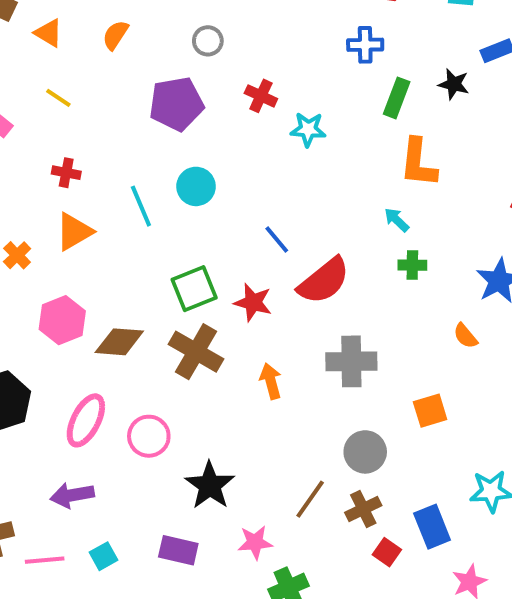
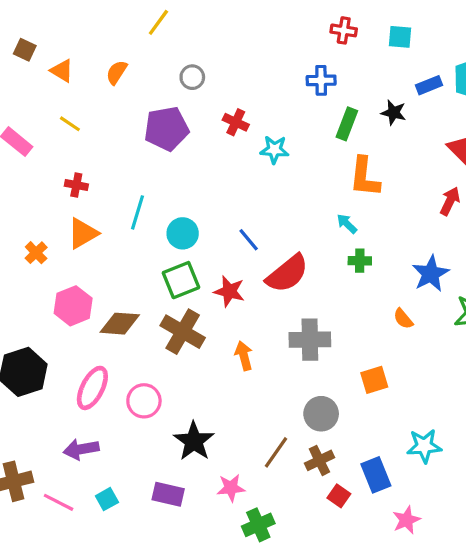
cyan circle: (196, 186) -> (183, 233), moved
cyan line: (141, 206) -> (138, 212), turned 40
pink line: (45, 560) -> (59, 502), turned 32

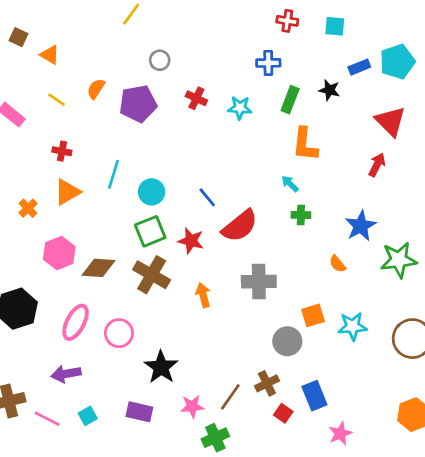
orange semicircle: (117, 72) -> (96, 89), moved
cyan star: (274, 150) -> (240, 108), moved
gray circle: (321, 414) -> (287, 341), moved
cyan star: (424, 446) -> (352, 326), moved
brown line: (276, 452) -> (230, 397), moved

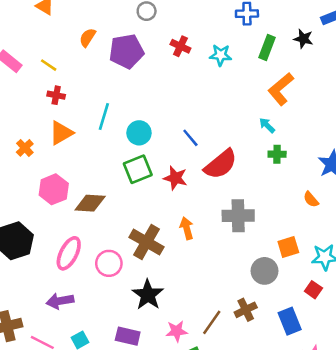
yellow line: (57, 100) -> (49, 65), moved
orange L-shape: (305, 144) -> (281, 89), turned 44
brown cross: (152, 275) -> (147, 242), moved
red square: (283, 413) -> (313, 290), moved

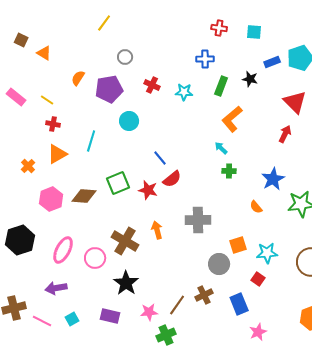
cyan circle: (139, 133) -> (129, 121), moved
red semicircle: (221, 164) -> (172, 179), moved, size x0.7
brown diamond: (90, 203) -> (84, 196), moved

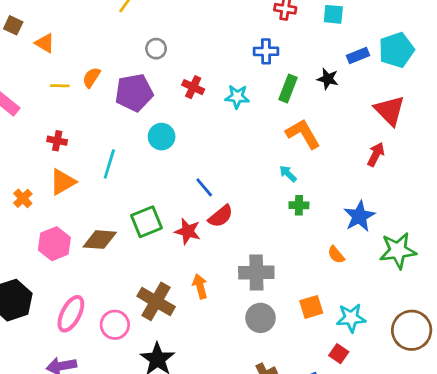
yellow line: (47, 100) -> (60, 86), moved, turned -32
orange L-shape: (232, 119) -> (303, 134), turned 100
gray circle: (219, 264) -> (260, 318), moved

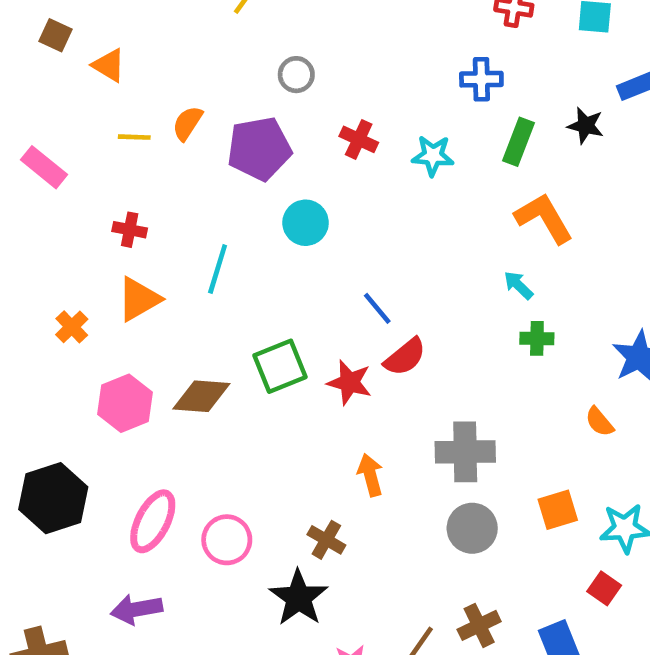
brown cross: (156, 301) -> (326, 540), moved, size x0.6

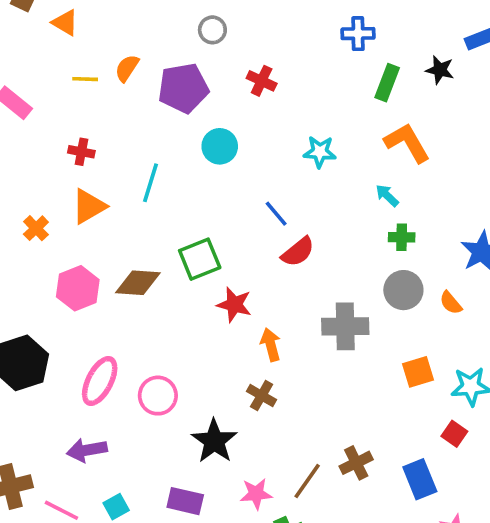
cyan star: (433, 156) -> (320, 152), moved
red star: (349, 382) -> (234, 305), moved
gray circle: (472, 528) -> (403, 290), moved
brown cross: (326, 540) -> (262, 396), moved

